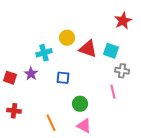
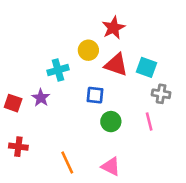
red star: (123, 21) -> (113, 28), moved
blue square: (63, 78) -> (95, 95), moved
green circle: (80, 104) -> (111, 122), moved

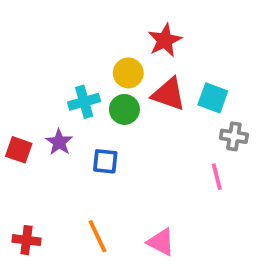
blue square: (95, 95) -> (105, 161), moved
green circle: (111, 122) -> (124, 109), moved
red cross: (18, 147) -> (26, 240), moved

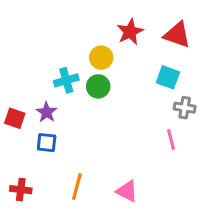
red triangle: (169, 94) -> (177, 35), moved
blue square: (105, 161) -> (47, 143), moved
orange line: (98, 236) -> (77, 187), turned 40

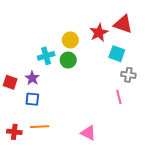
red star: (130, 32) -> (99, 33), moved
orange line: (77, 187) -> (40, 127), moved, turned 72

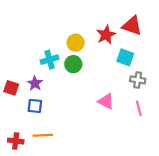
pink line: (119, 97) -> (139, 108), moved
pink triangle: (88, 133) -> (106, 101), moved

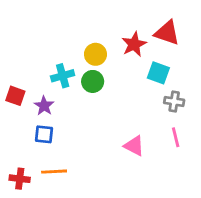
red square: (11, 88) -> (15, 96), moved
pink triangle: (106, 101) -> (134, 146), moved

